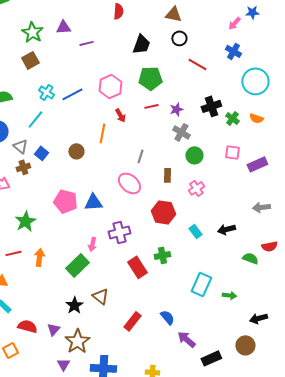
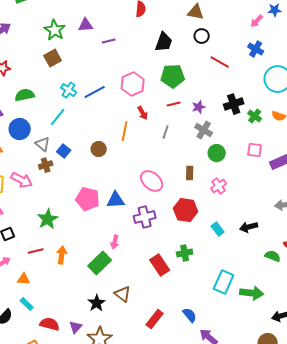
gray line: (140, 156) -> (166, 132), moved
purple cross: (119, 232) -> (145, 217), moved
green arrow: (229, 295) -> (252, 293), size x1.6

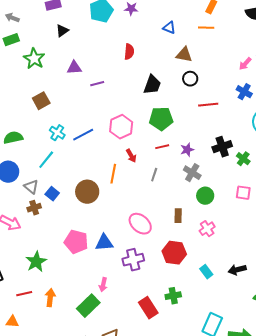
green star: (55, 30) -> (34, 59), moved
red line: (220, 62) -> (208, 105), turned -36
brown circle: (99, 149) -> (87, 192), size x1.5

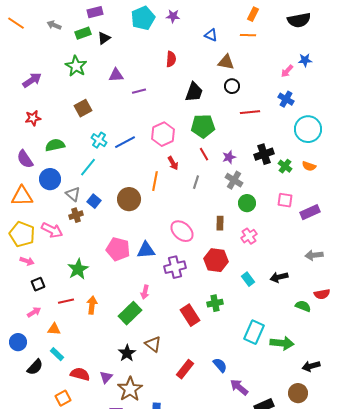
green rectangle: (11, 40) -> (83, 33), moved
red line: (162, 147) -> (204, 154), turned 72

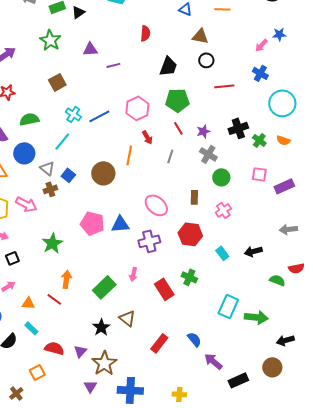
pink arrow: (145, 292) -> (133, 274), moved
red line: (66, 301) -> (54, 299), moved, turned 49
green cross: (215, 303) -> (189, 277), turned 35

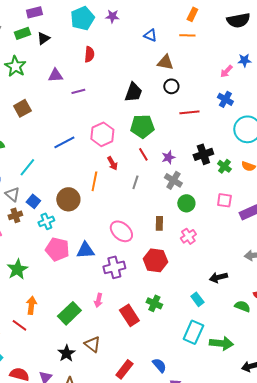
red semicircle: (145, 33) -> (89, 54), moved
cyan cross: (73, 114) -> (46, 221), moved, turned 35
cyan rectangle: (222, 253) -> (197, 299), moved

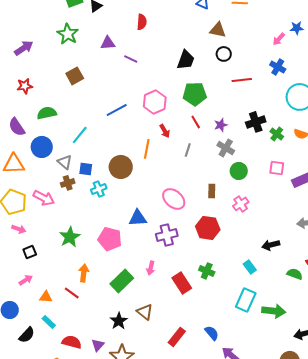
purple line: (78, 91) -> (131, 59), turned 40
blue square: (33, 201) -> (86, 169), turned -32
pink pentagon: (57, 249) -> (110, 239), moved

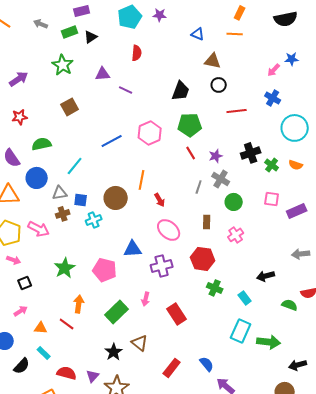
red arrow: (165, 131) -> (160, 200), moved
gray line: (188, 150) -> (199, 187), moved
gray triangle: (65, 162) -> (60, 193), turned -49
green cross: (207, 271) -> (215, 288), moved

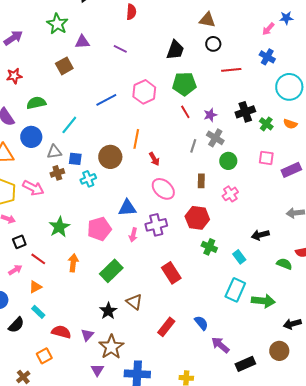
purple triangle: (103, 74) -> (82, 42), moved
pink pentagon: (105, 270) -> (99, 229), turned -30
pink arrow: (146, 299) -> (133, 235), moved
red line: (67, 324) -> (38, 259), moved
orange triangle: (41, 328) -> (35, 287), turned -32

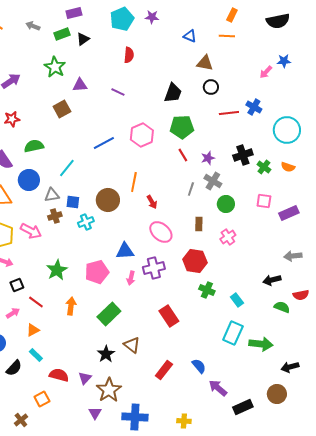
blue cross: (267, 57) -> (254, 107), moved
black arrow: (260, 235) -> (272, 280), moved

